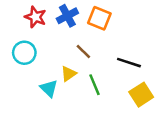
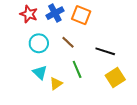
cyan circle: (24, 53) -> (39, 43), moved
yellow triangle: (69, 74) -> (56, 84), moved

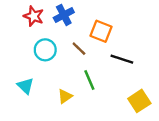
orange square: (81, 15) -> (101, 31), moved
cyan triangle: (40, 72) -> (25, 86), moved
yellow square: (115, 77) -> (139, 101), moved

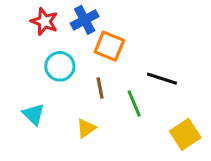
orange square: (101, 31) -> (109, 46), moved
brown line: (79, 49) -> (100, 88), moved, turned 35
green line: (89, 80) -> (134, 103), moved

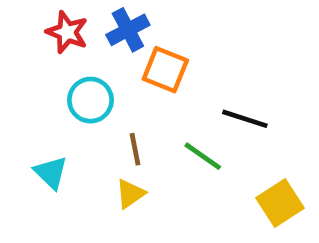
brown line: (100, 88) -> (135, 149), moved
green line: (134, 103) -> (203, 156), turned -32

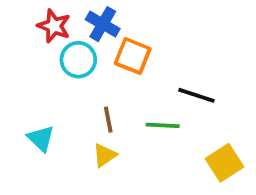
blue cross: (128, 30) -> (103, 24), turned -32
cyan circle: (90, 100) -> (78, 60), moved
green line: (203, 156) -> (163, 125), turned -32

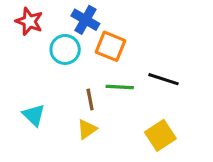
red star: (54, 26) -> (29, 21), moved
green line: (163, 125) -> (120, 87), moved
yellow square: (225, 163) -> (160, 135), moved

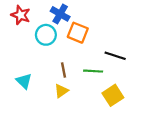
green line: (120, 87) -> (93, 71), moved

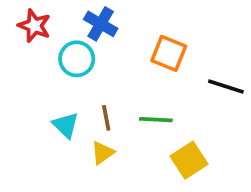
orange square: (78, 33) -> (169, 53), moved
black line: (115, 56) -> (226, 86), moved
cyan triangle: (24, 81) -> (66, 125), moved

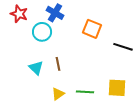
green line: (156, 120) -> (85, 92), moved
yellow triangle: (102, 153) -> (58, 94), moved
yellow square: (189, 160) -> (117, 88), moved, turned 36

